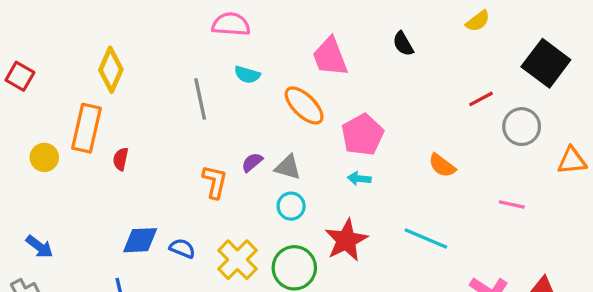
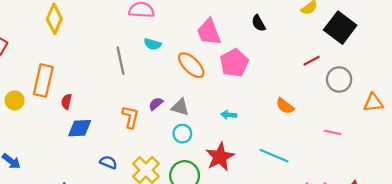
black square: (546, 63) -> (340, 28), moved
yellow diamond: (111, 70) -> (54, 19), moved
pink pentagon: (362, 135) -> (234, 63), moved
blue diamond: (140, 240) -> (80, 128), moved

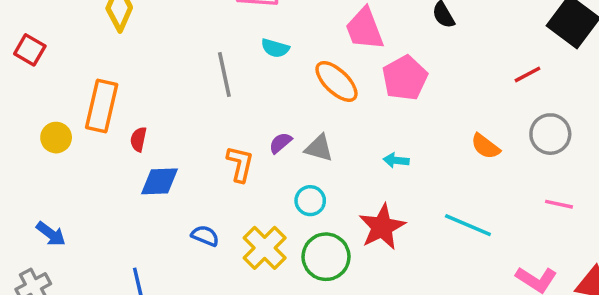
gray circle: (339, 79) -> (550, 134), moved
pink line: (332, 132) -> (559, 204), moved
cyan circle: (182, 134) -> (310, 201), moved

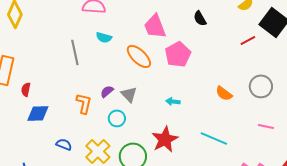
red line: (528, 74) -> (248, 40), moved
gray triangle: (319, 148) -> (129, 94), turned 30
cyan circle: (310, 201) -> (117, 118), moved

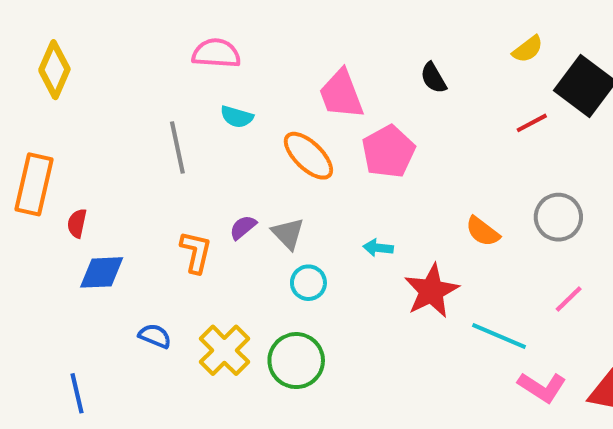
cyan circle: (117, 118) -> (308, 283), moved
pink line: (266, 126) -> (569, 299), turned -56
cyan line: (214, 138) -> (499, 336), moved
red star: (165, 139) -> (431, 291), moved

